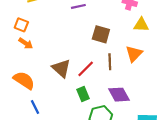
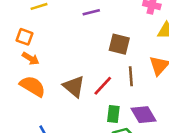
orange semicircle: (24, 80) -> (33, 86), moved
green rectangle: (83, 94) -> (113, 114), moved, turned 32

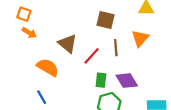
orange semicircle: (33, 86) -> (48, 67), moved
brown triangle: (74, 86) -> (67, 44), moved

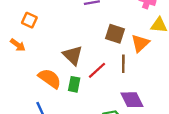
orange arrow: (29, 33) -> (18, 45), moved
orange triangle: (140, 38) -> (140, 43), moved
green rectangle: (101, 80) -> (74, 84), moved

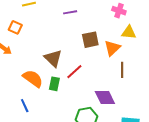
brown square: (115, 34) -> (90, 40), turned -30
brown line: (123, 64) -> (122, 70), moved

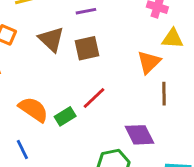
brown square: (90, 40) -> (87, 48), moved
brown triangle: (53, 58) -> (51, 39), moved
green rectangle: (54, 84) -> (65, 116), turned 48

